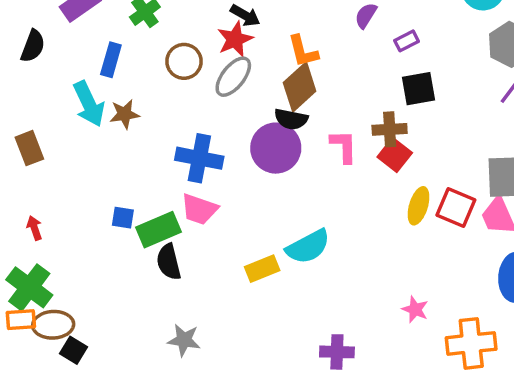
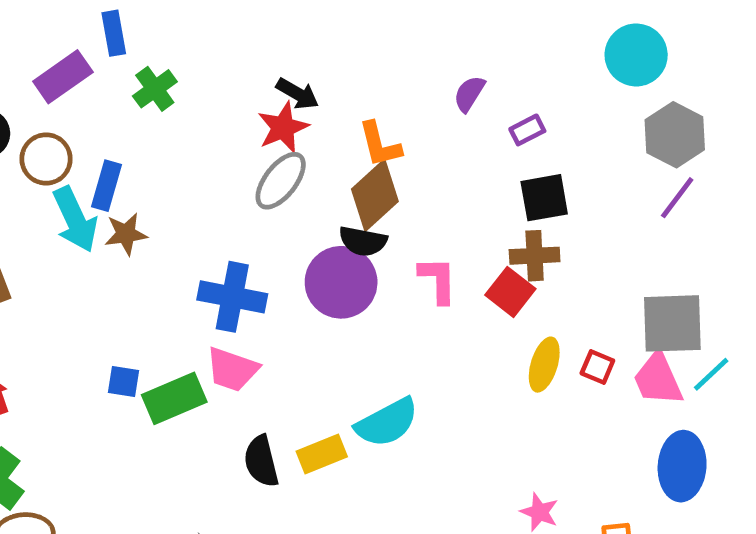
blue rectangle: (111, 60) -> (106, 186), moved
brown circle: (184, 61) -> (46, 159), moved
brown cross: (390, 129) -> (535, 256), moved
red square: (456, 208) -> (597, 367), size x0.6
black semicircle: (169, 262) -> (261, 461), moved

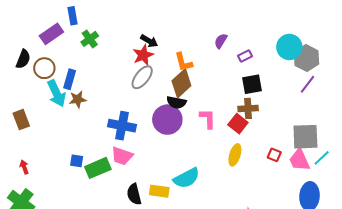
cyan circle: (636, 55) -> (289, 47), moved
yellow ellipse: (544, 365) -> (235, 155), moved
yellow rectangle: (322, 454) -> (159, 191), turned 30

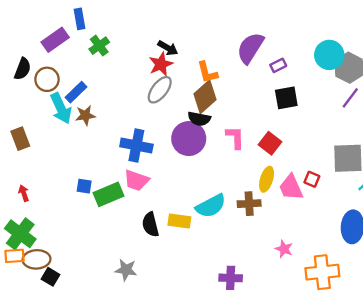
purple semicircle: (221, 41) -> (250, 48), size x1.8
blue rectangle: (70, 79) -> (76, 92), turned 30
brown cross: (248, 108) -> (249, 204), moved
pink trapezoid: (299, 160) -> (291, 187), moved

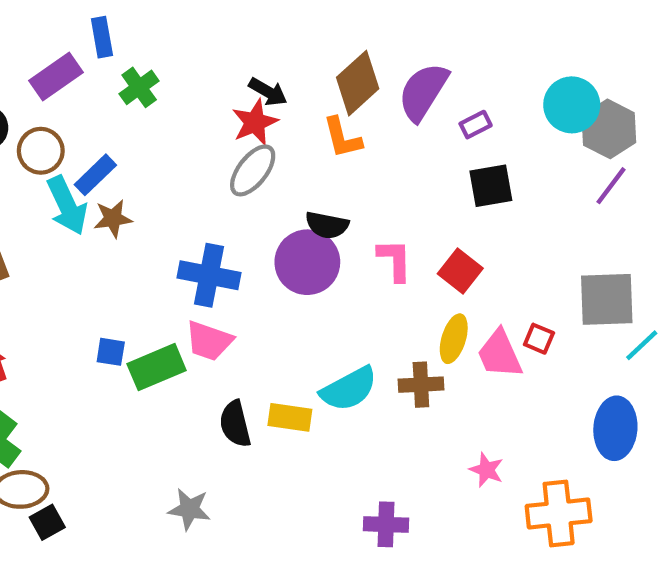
brown diamond: (205, 97) -> (358, 83), moved
black square: (50, 277) -> (47, 522), turned 30

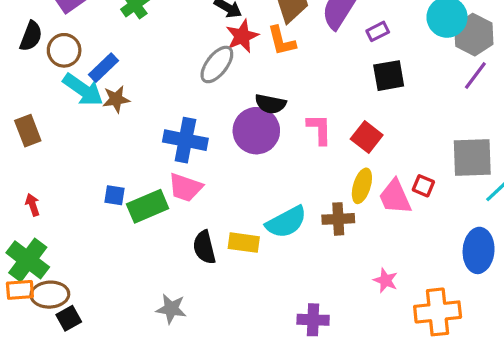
red star: (255, 122) -> (242, 36), moved
cyan arrow: (67, 205) -> (83, 90), turned -30

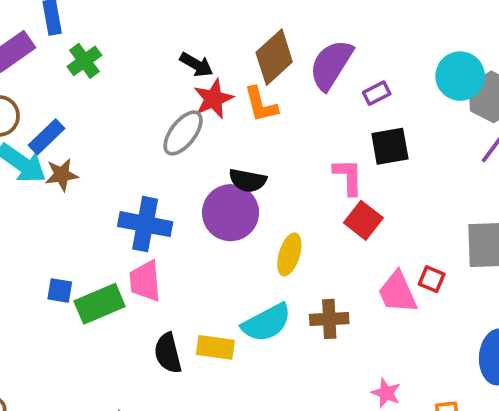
pink L-shape: (319, 129) -> (348, 177), moved
yellow ellipse: (362, 186) -> (289, 254), moved
pink trapezoid: (185, 187) -> (145, 281), turned 66

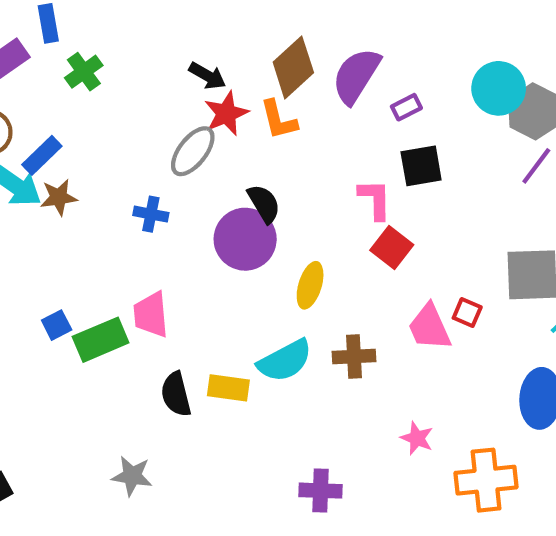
black semicircle: (248, 180) -> (264, 204), turned -132
blue cross: (145, 224) -> (151, 214), moved, size x0.6
blue square: (60, 290) -> (57, 325), turned -36

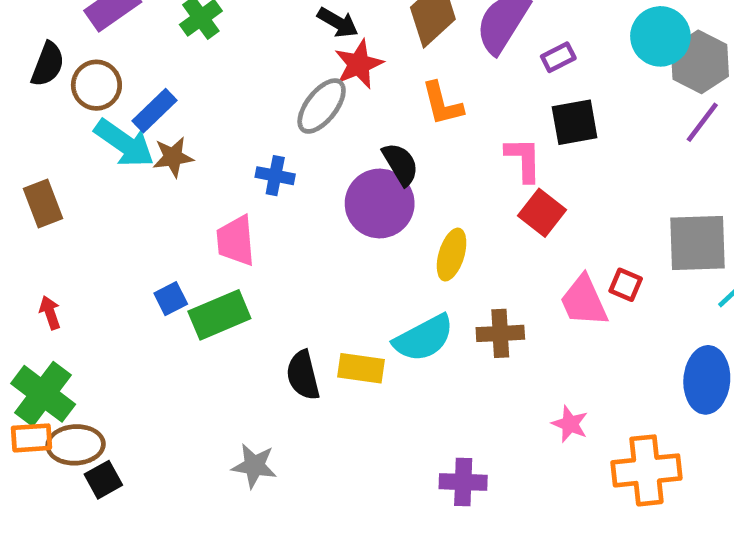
orange L-shape: (279, 120) -> (442, 104), moved
pink trapezoid: (151, 315) -> (236, 241), moved

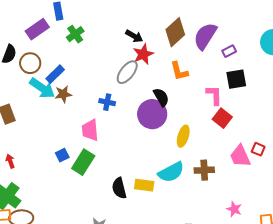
green rectangle: (219, 315) -> (83, 162), turned -35

